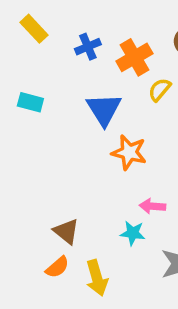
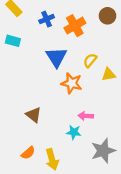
yellow semicircle: (160, 90) -> (90, 60), moved
cyan rectangle: (30, 102) -> (13, 41), moved
brown triangle: (66, 231) -> (34, 115), moved

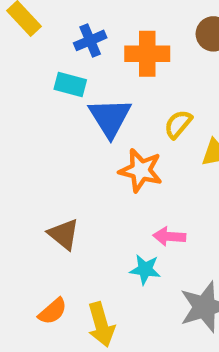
orange cross: (75, 26) -> (147, 54), turned 30
cyan rectangle: (13, 41) -> (70, 85), moved

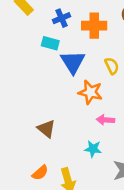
yellow semicircle: (178, 124) -> (112, 66), turned 114
pink arrow: (169, 236) -> (105, 120), moved

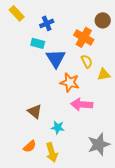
orange cross: (94, 26) -> (84, 37), moved, turned 30
pink arrow: (105, 120) -> (82, 104), size x1.5
cyan star: (93, 149) -> (58, 127), moved

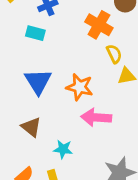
blue triangle: (56, 58) -> (38, 81), moved
yellow semicircle: (87, 61) -> (114, 54), moved

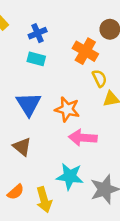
cyan rectangle: (35, 33) -> (36, 59), moved
cyan star: (63, 149) -> (70, 176), moved, size x1.5

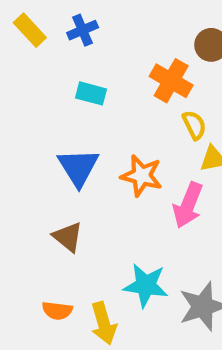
blue cross: (38, 33) -> (83, 30), moved
pink arrow: (83, 138) -> (188, 205), moved, turned -72
orange semicircle: (16, 192) -> (57, 311), turned 48

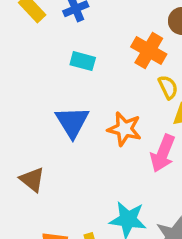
brown triangle: (68, 237) -> (32, 179), moved

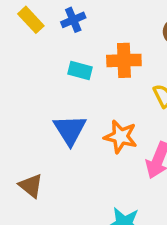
orange cross: (149, 51) -> (124, 60), moved, turned -32

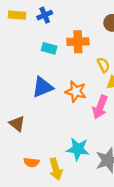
yellow rectangle: (31, 20) -> (17, 15), turned -42
blue triangle: (70, 130) -> (42, 87), turned 40

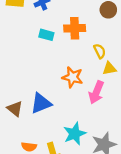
blue triangle: (42, 87) -> (41, 103), moved
cyan star: (78, 149) -> (75, 134), turned -30

